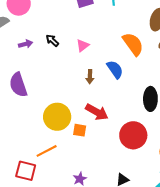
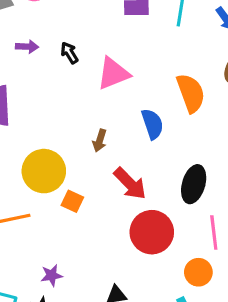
pink triangle: (83, 45) -> (113, 74), size x1.6
brown arrow: (90, 77) -> (100, 141), moved
red arrow: (97, 112) -> (130, 184), moved

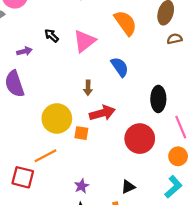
purple arrow: (27, 47) -> (24, 51), moved
orange semicircle: (191, 93) -> (125, 23), moved
red arrow: (130, 184) -> (102, 113), moved, turned -45

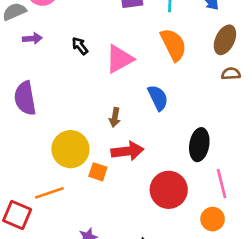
purple arrow: (24, 51) -> (32, 38), moved

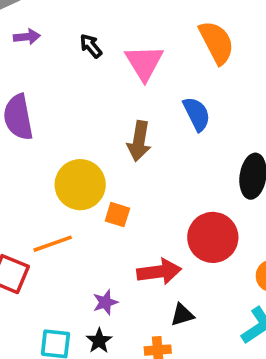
pink triangle: (119, 59) -> (144, 63), turned -32
brown arrow: (115, 117) -> (139, 141), size x1.5
red arrow: (127, 151) -> (159, 272), moved

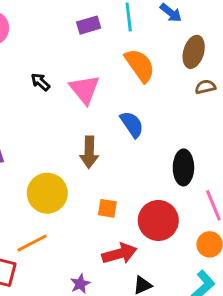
orange square: (117, 215) -> (107, 208), moved

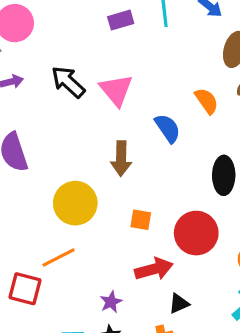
orange semicircle: (140, 65) -> (207, 101), moved, size x0.7
black arrow: (40, 82) -> (68, 82), size x1.6

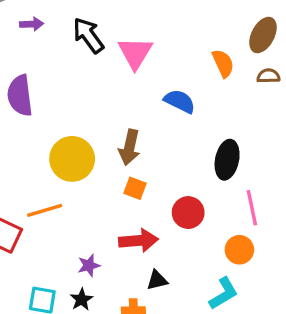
orange semicircle: (207, 101) -> (223, 63), moved
blue semicircle: (168, 128) -> (180, 101), turned -40
brown arrow: (121, 159) -> (129, 147), moved
red circle: (196, 233) -> (188, 213), size x0.7

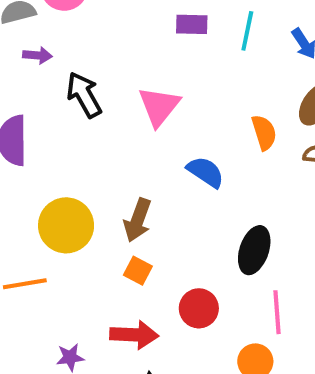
black arrow: (88, 35) -> (84, 95), moved

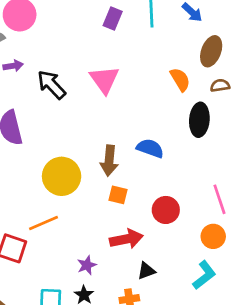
purple rectangle: (192, 24) -> (113, 18), turned -55
blue semicircle: (206, 172) -> (150, 148), moved
black ellipse: (254, 250) -> (199, 120), moved

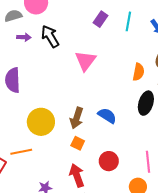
orange semicircle: (180, 79) -> (139, 72), turned 30
black arrow: (51, 85) -> (50, 36), moved
red arrow: (126, 239) -> (77, 175), turned -110

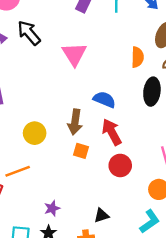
blue semicircle: (107, 116) -> (104, 100), moved
yellow circle: (41, 122) -> (35, 133), size x0.7
red arrow: (77, 175) -> (112, 132), moved

